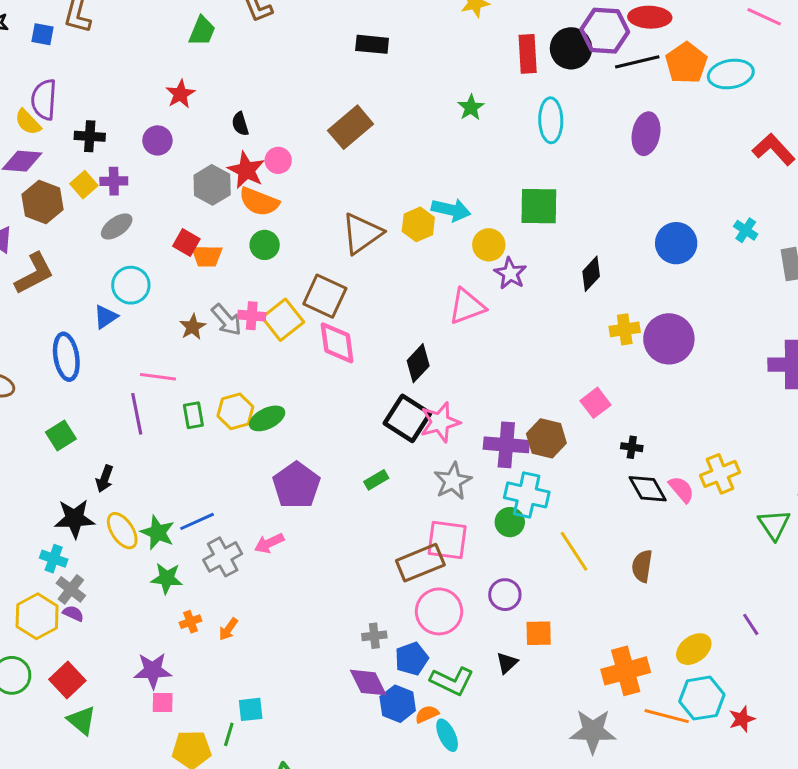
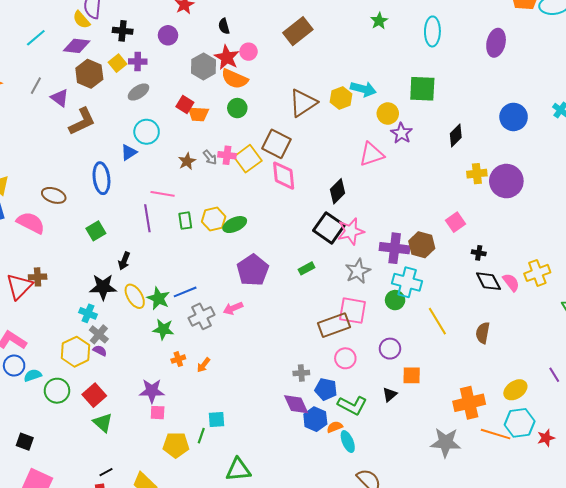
gray arrow: (227, 320) -> (210, 157), size x0.7
pink circle: (439, 611) -> (345, 358), size x0.7
blue pentagon: (412, 659) -> (326, 389), turned 30

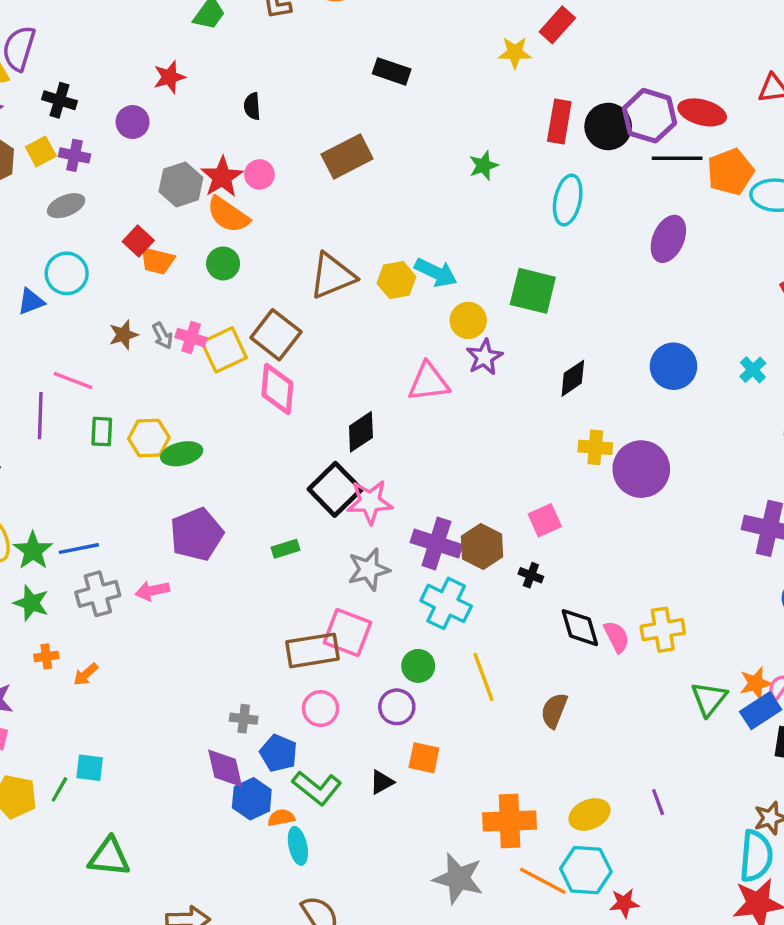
black semicircle: (224, 26) -> (252, 106), moved
black cross: (479, 253) -> (531, 575), moved
green circle: (395, 300) -> (418, 666), moved

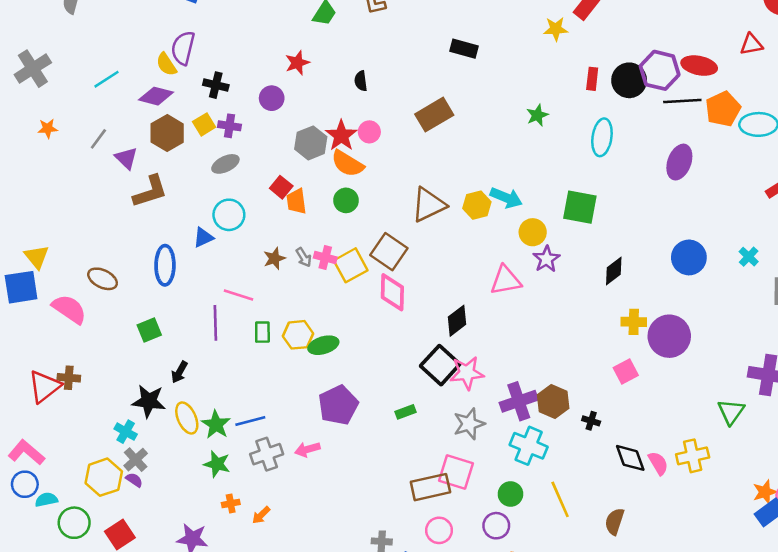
red rectangle: (559, 122) -> (592, 79), size x0.7
orange trapezoid: (157, 261) -> (296, 201), turned 72
pink square: (545, 520) -> (626, 371), moved
purple cross: (436, 544) -> (519, 401), turned -33
green triangle: (709, 699) -> (731, 412), moved

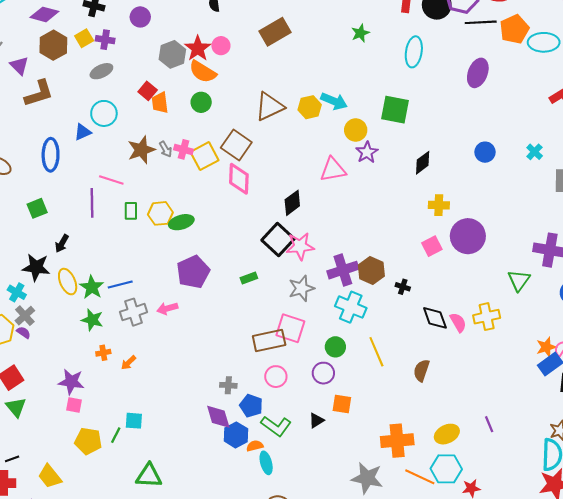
blue circle: (689, 257) -> (485, 152), size x0.7
brown star: (274, 258) -> (141, 150), size x1.5
purple circle: (669, 336) -> (468, 236), moved

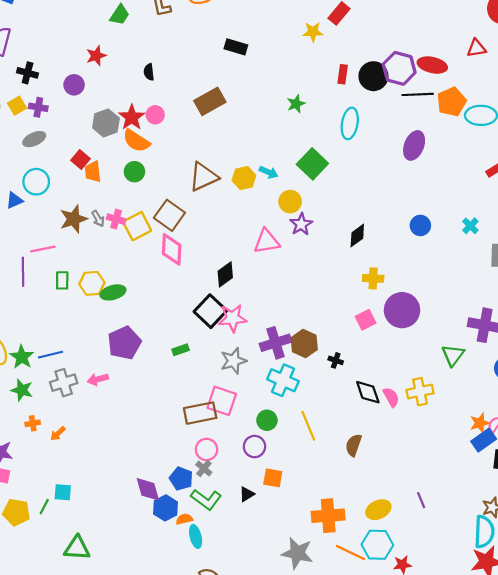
cyan arrow: (334, 101) -> (269, 172), size x0.7
green square: (395, 110) -> (312, 164), moved, turned 32
pink line: (111, 180) -> (43, 249), turned -30
gray cross: (228, 385) -> (204, 469), moved, turned 35

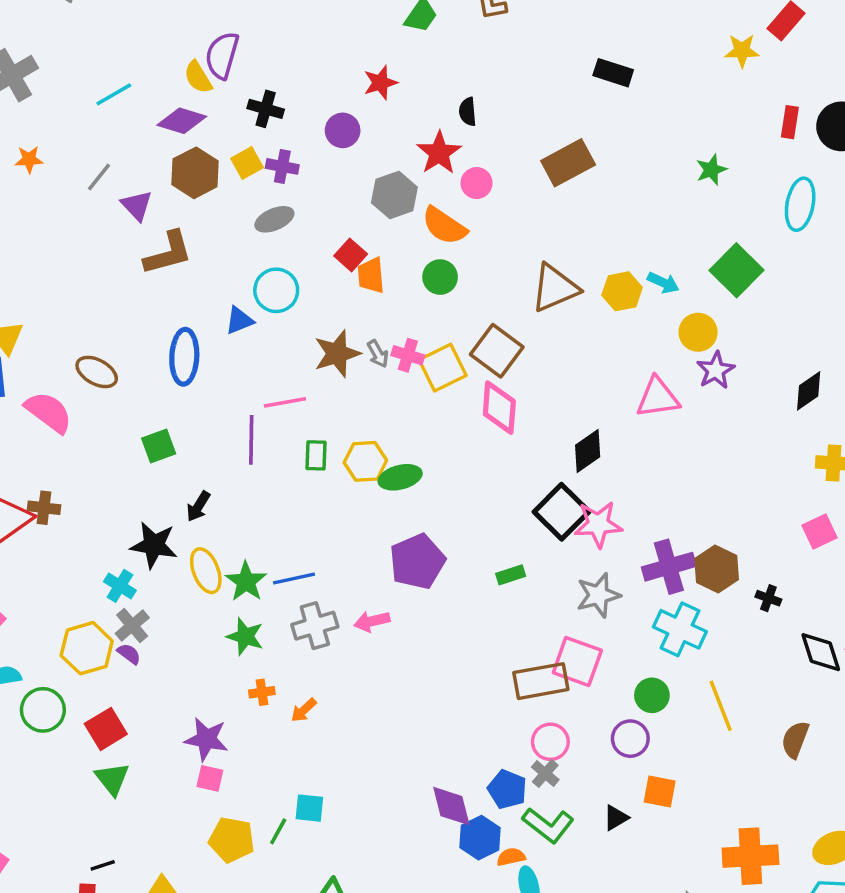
red star: (132, 117) -> (439, 153), moved

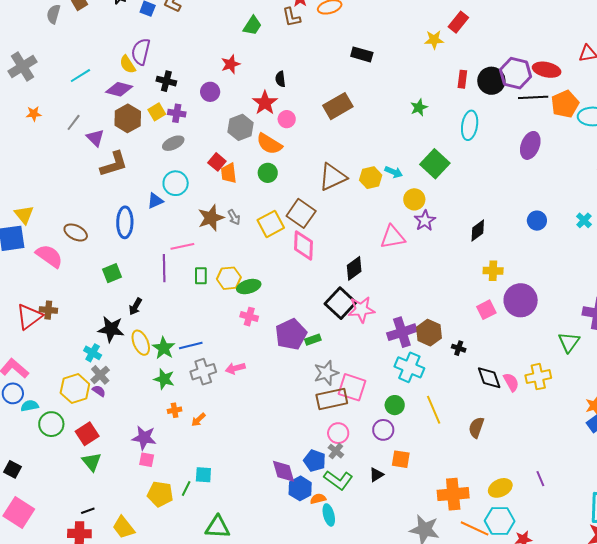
pink cross: (408, 355) -> (249, 317), moved
purple pentagon: (417, 561) -> (291, 334), moved
gray star: (598, 595) -> (326, 373), moved

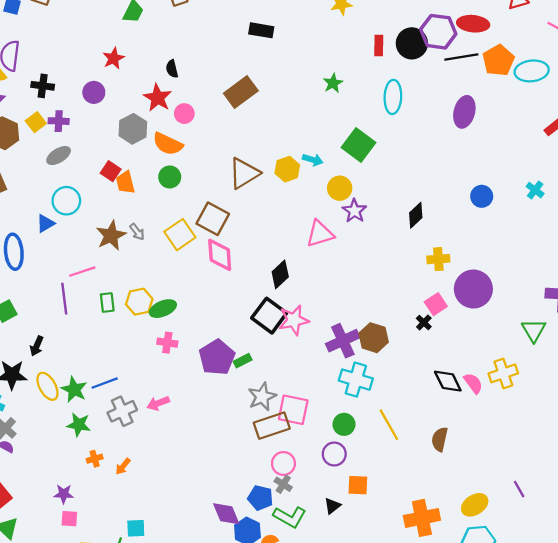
black cross: (459, 348) -> (424, 322), moved, turned 32
purple star: (144, 438) -> (64, 494), size x0.7

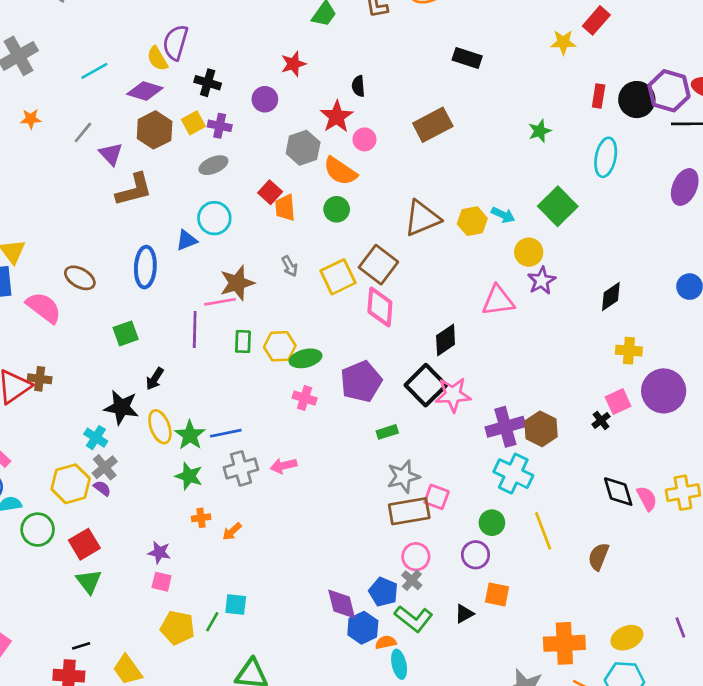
brown star: (111, 235) -> (237, 283), moved
purple pentagon: (217, 357) -> (361, 381), moved
pink square: (293, 410) -> (437, 497), size x0.7

